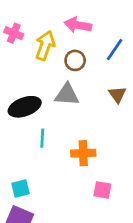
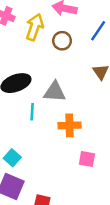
gray triangle: (67, 95) -> (55, 92), moved
cyan square: (21, 189) -> (12, 158), turned -35

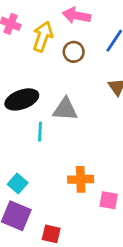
orange cross: (70, 125) -> (81, 179), moved
pink square: (87, 159) -> (109, 200), moved

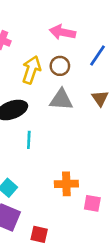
yellow arrow: (43, 36) -> (31, 70), moved
gray triangle: (65, 109) -> (61, 100), moved

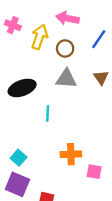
yellow arrow: (31, 70) -> (40, 37), moved
cyan line: (29, 140) -> (48, 114), moved

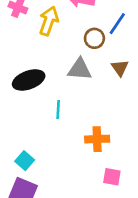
brown circle: (65, 48) -> (94, 38), moved
orange cross: (71, 154) -> (97, 139), moved

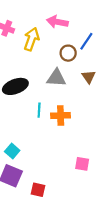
orange cross: (97, 139) -> (61, 115), moved

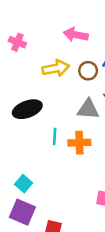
yellow arrow: (32, 39) -> (56, 68), moved, turned 60
gray triangle: (56, 78) -> (88, 109), moved

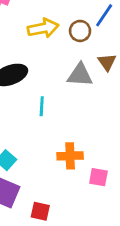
orange cross: (79, 143) -> (70, 156), moved

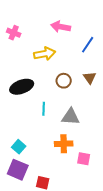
brown circle: (80, 31) -> (64, 81), moved
gray triangle: (80, 75) -> (71, 117), moved

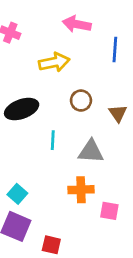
blue line: (88, 45) -> (115, 50), turned -30
brown triangle: (90, 78) -> (118, 113), moved

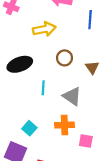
gray triangle: (91, 151) -> (72, 96), turned 30
cyan square: (17, 194) -> (29, 128), moved

